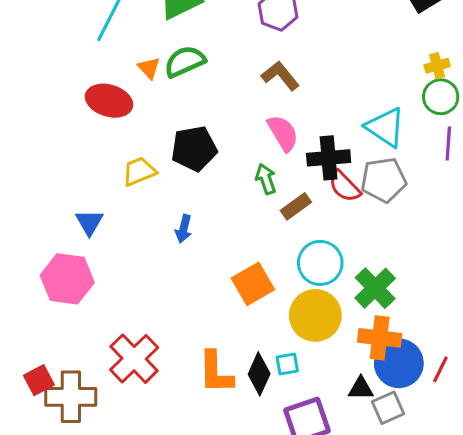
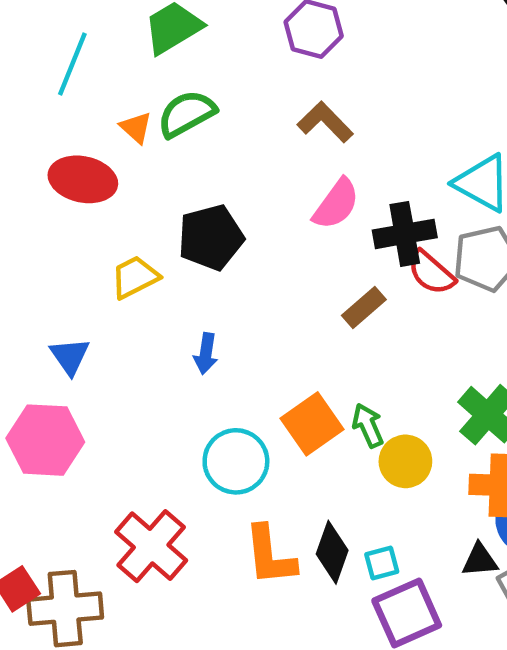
pink semicircle: (283, 133) -> (336, 204), turned 72
green arrow: (266, 179) -> (368, 425), moved
cyan circle: (320, 263) -> (236, 461), moved
yellow circle: (315, 315) -> (405, 461), size x0.7
cyan square: (287, 364) -> (382, 563), moved

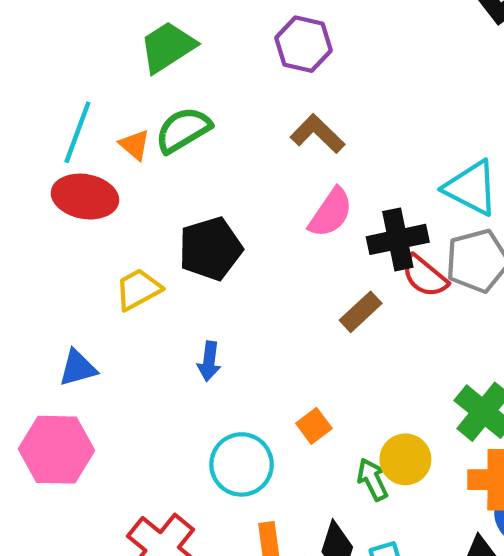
cyan line: (72, 64) -> (77, 132), moved
blue triangle: (70, 356) -> (78, 368), turned 51
orange square: (312, 424) -> (314, 426), size x0.6
green arrow: (368, 425) -> (372, 479), moved

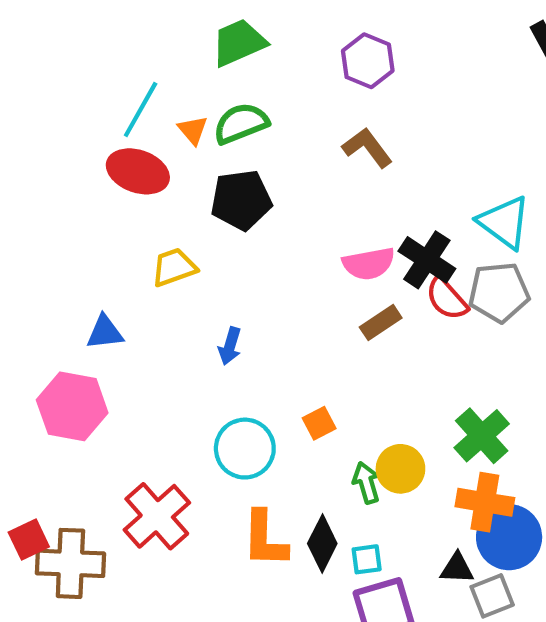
pink semicircle: (331, 213) -> (369, 264), moved, turned 36
black cross: (398, 239) -> (427, 260), turned 36
black pentagon: (210, 249) -> (241, 200), moved

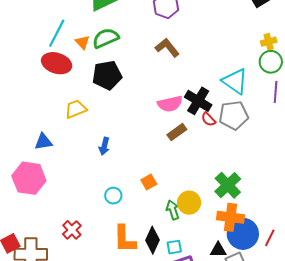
red semicircle: (447, 299) -> (208, 119), size x0.7
cyan circle: (245, 449) -> (113, 196), size x0.6
red cross: (157, 516) -> (72, 230), size x0.6

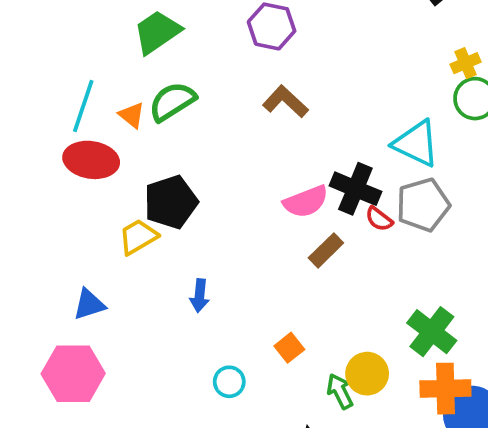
black pentagon: (107, 75) -> (171, 202), moved

